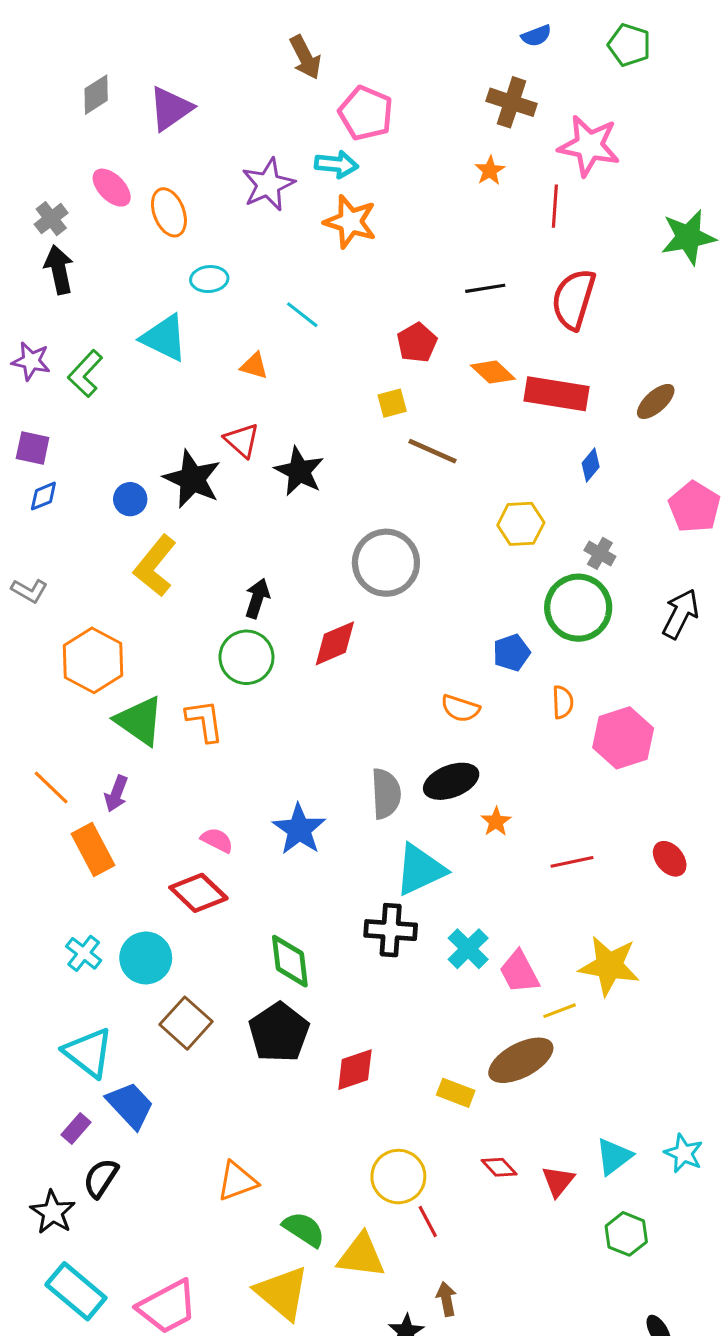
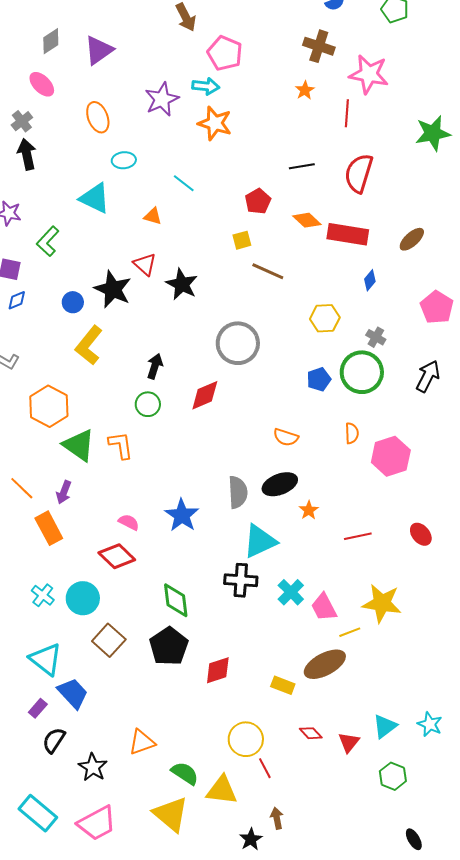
pink ellipse: (112, 188) -> (42, 84), moved
green L-shape: (85, 374) -> (48, 241), moved
blue pentagon: (512, 653) -> (319, 379), moved
green circle: (246, 657) -> (148, 404), size x0.7
black star: (53, 1212) -> (93, 767), moved

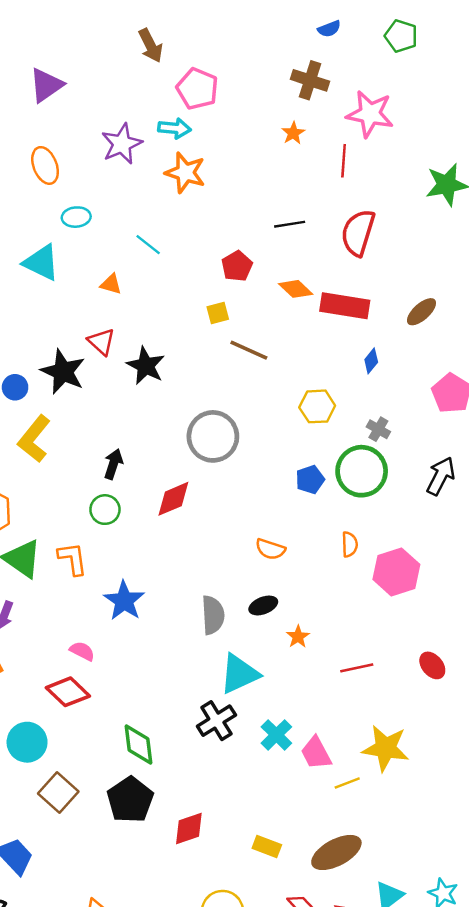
black ellipse: (280, 484) -> (263, 605), size x0.7
blue star: (182, 515) -> (124, 601), moved
black cross: (241, 580) -> (216, 721), turned -36
brown ellipse: (325, 664) -> (336, 852), moved

